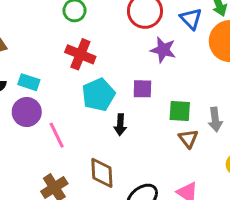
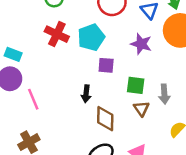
purple star: (163, 50) -> (141, 44), moved
cyan pentagon: (98, 95) -> (91, 37), moved
brown diamond: (102, 173) -> (105, 119), moved

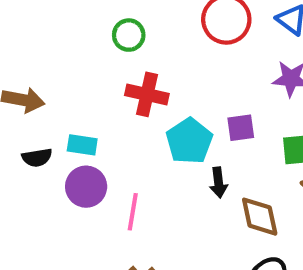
cyan pentagon: (91, 37) -> (189, 141), moved
pink line: (33, 99) -> (133, 212), turned 45

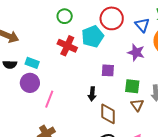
cyan pentagon: (189, 141) -> (93, 36), moved

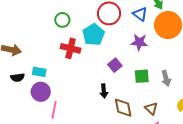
purple square: (108, 70) -> (115, 65), turned -32
pink line: (49, 99) -> (54, 110), moved
brown triangle: (137, 105) -> (151, 109), moved

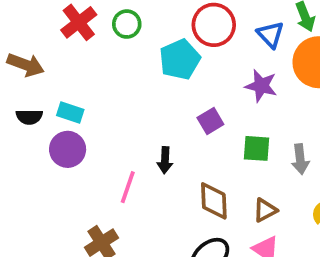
red cross: (71, 48) -> (79, 22), moved, turned 30
black arrow: (104, 91) -> (165, 160), moved
brown triangle: (151, 109) -> (265, 210), turned 40
pink line: (54, 110) -> (128, 187), moved

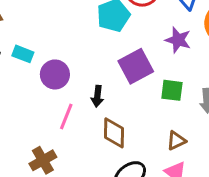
purple square: (210, 121) -> (136, 66), size x1.6
purple circle: (68, 149) -> (55, 74), moved
brown diamond: (214, 201) -> (114, 133), moved

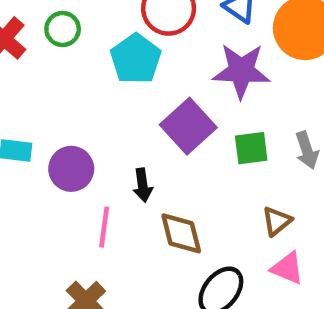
purple star: (178, 40) -> (241, 71), size x1.4

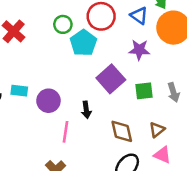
green circle: (63, 29) -> (63, 24), moved
purple star: (241, 71) -> (139, 50), size x0.7
brown diamond: (181, 233) -> (122, 131), moved

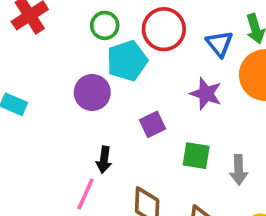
purple square: (111, 79) -> (152, 124), size x0.6
purple circle: (48, 101) -> (92, 92), moved
pink line: (66, 132) -> (85, 194), moved

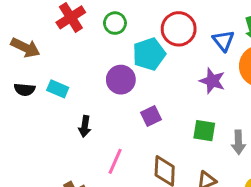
green circle: (105, 25) -> (115, 23), moved
purple square: (152, 124) -> (151, 116), moved
black arrow: (104, 160) -> (85, 126), moved

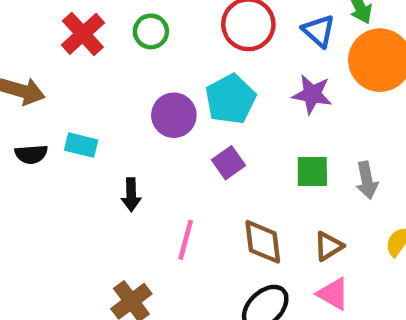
cyan pentagon: (149, 54) -> (230, 99), moved

